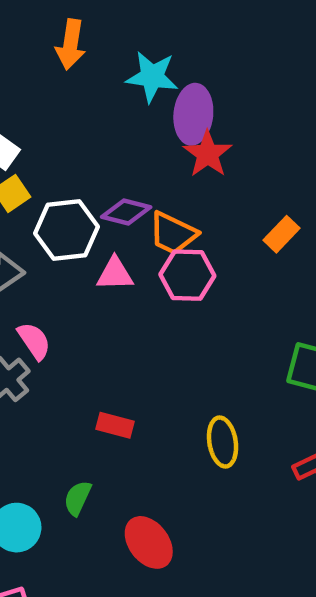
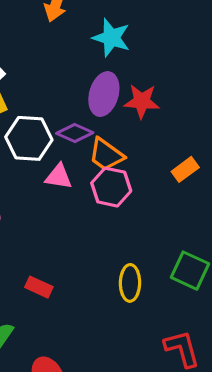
purple ellipse: (193, 114) -> (104, 94), moved
red star: (208, 154) -> (142, 101), turned 30
yellow ellipse: (223, 442) -> (130, 283), moved

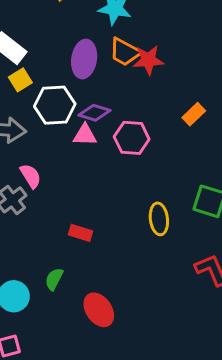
purple ellipse: (104, 94) -> (84, 59), moved
purple diamond: (75, 133) -> (94, 113), moved
orange trapezoid: (106, 155) -> (125, 52), moved

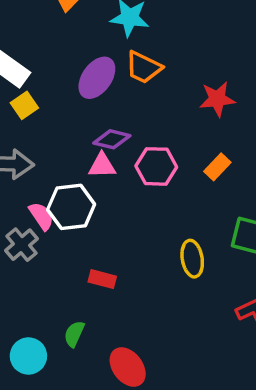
purple ellipse: (84, 59) -> (97, 78), turned 30
red star: (148, 60) -> (217, 99), moved
white hexagon: (55, 105) -> (71, 207), moved
orange rectangle: (194, 114) -> (217, 167), moved

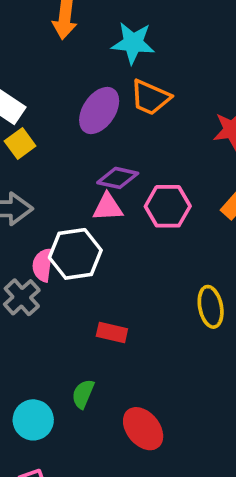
pink semicircle: (41, 216) -> (43, 265), turned -136

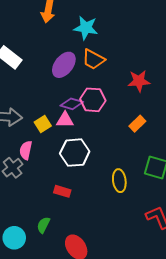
yellow square: (20, 143) -> (43, 124), moved
pink hexagon: (168, 206) -> (93, 100), moved
white hexagon: (75, 254) -> (75, 153), moved

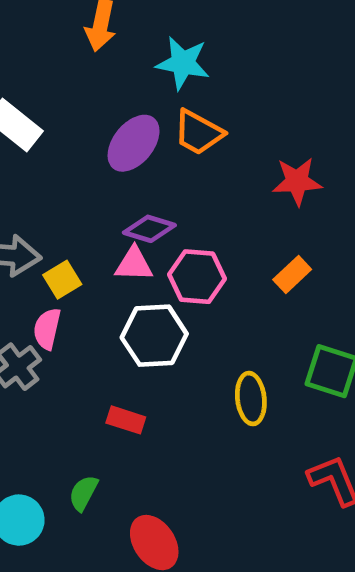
pink hexagon: (93, 100) -> (197, 277), moved
yellow square: (43, 124) -> (62, 280), moved

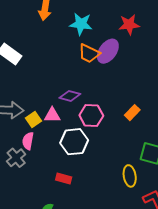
purple ellipse: (134, 143) -> (108, 51), moved
red star: (297, 181) -> (129, 25), moved
pink triangle: (134, 264) -> (52, 115), moved
yellow ellipse: (251, 399) -> (130, 176), moved

